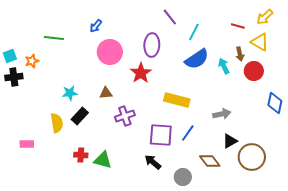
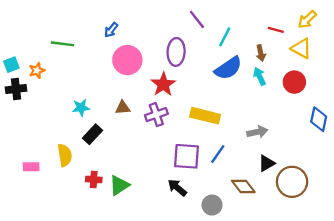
brown arrow: (240, 54) -> (261, 53), moved
purple cross: (125, 116) -> (156, 115), moved
yellow semicircle: (57, 123) -> (65, 155), moved
green triangle: (103, 160) -> (119, 185), turned -48

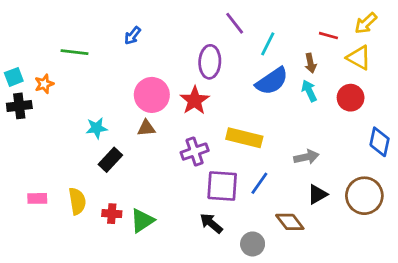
pink circle: (127, 60) -> (152, 95), moved
purple cross: (156, 115) -> (195, 152), moved
yellow semicircle: (65, 155) -> (77, 201), moved
brown circle: (292, 182) -> (364, 196), moved

